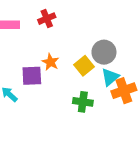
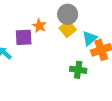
gray circle: (104, 52) -> (68, 14), moved
green cross: (83, 102) -> (78, 70), moved

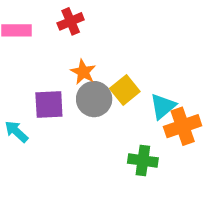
gray circle: (68, 14) -> (94, 99), moved
orange star: (39, 26) -> (83, 72), moved

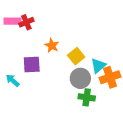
red cross: (71, 21) -> (26, 22), moved
gray circle: (94, 99) -> (80, 78), moved

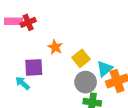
cyan arrow: (13, 80) -> (23, 83), moved

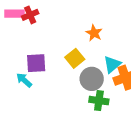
orange star: (55, 47) -> (94, 33), moved
yellow square: (81, 58) -> (75, 58), moved

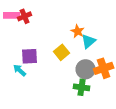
cyan triangle: (112, 64) -> (89, 41), moved
gray circle: (92, 79) -> (86, 69), moved

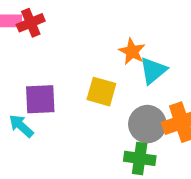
yellow square: (62, 52) -> (101, 92), turned -35

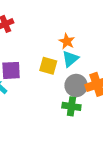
cyan triangle: (153, 71) -> (70, 59), moved

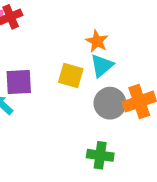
green cross: (71, 106) -> (100, 155), moved

